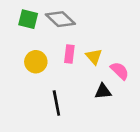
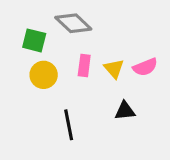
green square: (28, 19) -> (34, 40), moved
pink semicircle: (120, 71) -> (145, 67), moved, turned 114

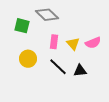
yellow circle: (44, 75) -> (28, 59), moved
black line: (69, 125) -> (58, 67), moved, turned -36

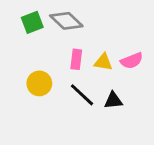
green square: (22, 26) -> (32, 22), moved, turned -35
yellow triangle: (73, 44) -> (103, 62), turned -40

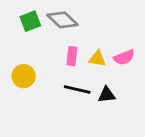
yellow circle: (39, 83) -> (24, 76), moved
black line: (82, 95) -> (77, 90), turned -30

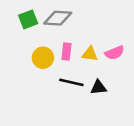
gray diamond: (62, 20) -> (58, 18), turned -40
yellow circle: (24, 76) -> (43, 58), moved

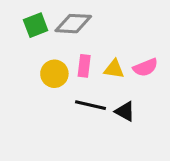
black triangle: (98, 87) -> (125, 111), turned 35

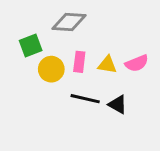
green square: (36, 25) -> (31, 46), moved

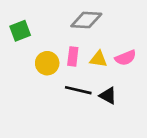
gray diamond: (69, 22) -> (86, 20), moved
green square: (31, 46) -> (20, 31), moved

